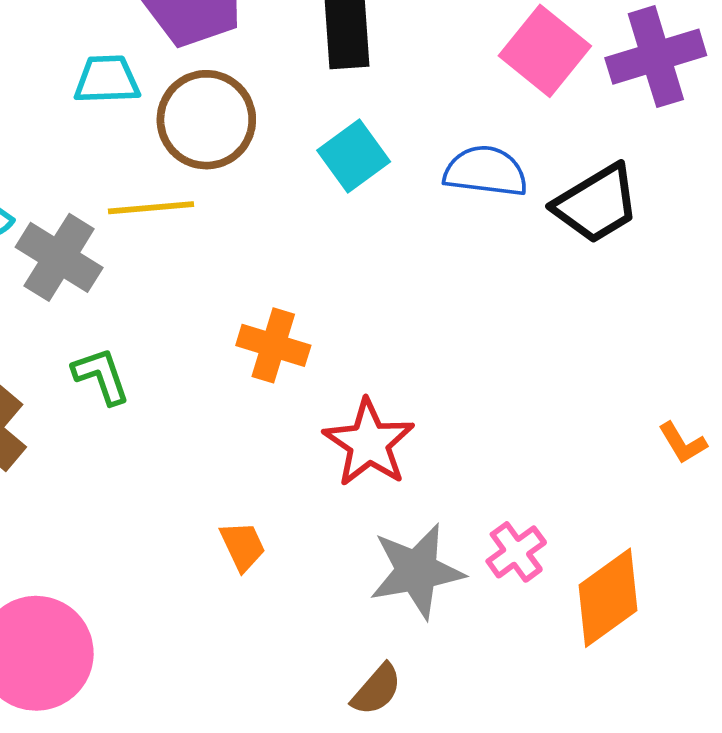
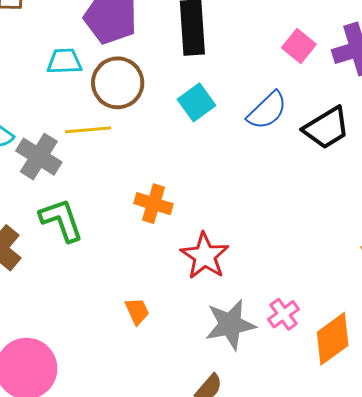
pink square: (545, 51) -> (299, 46), size x0.7
blue semicircle: (486, 171) -> (267, 111), turned 129
green L-shape: (101, 376) -> (61, 220), size x1.4

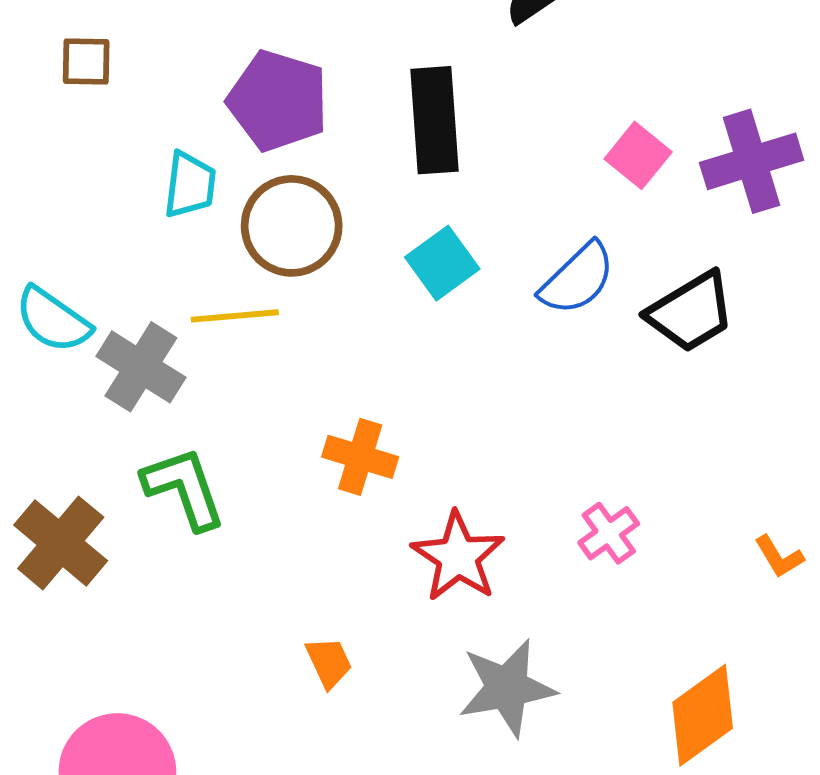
cyan trapezoid: (64, 61) -> (190, 185), turned 99
pink cross: (284, 314) -> (609, 533), moved

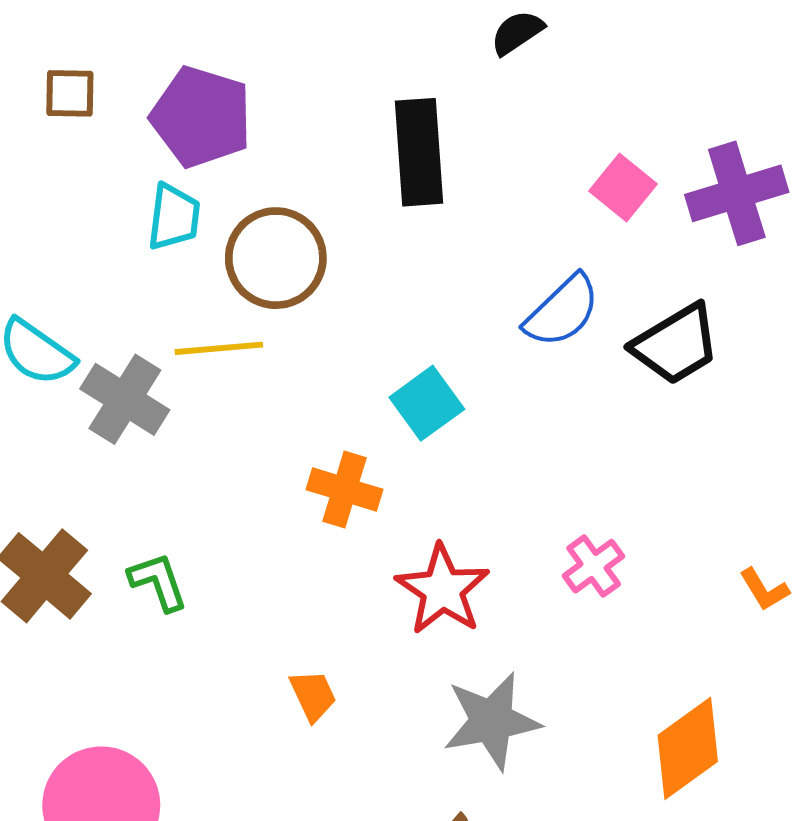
purple pentagon: (278, 101) -> (201, 117), moved
cyan square: (442, 263) -> (427, 403), moved
green L-shape: (184, 488) -> (158, 582), moved, size x0.7

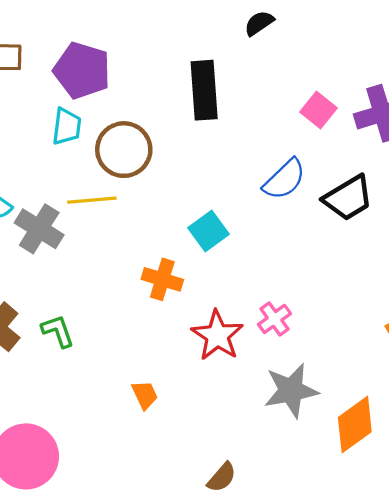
pink cross: (594, 566) -> (275, 319), moved
gray star: (492, 721) -> (291, 390), moved

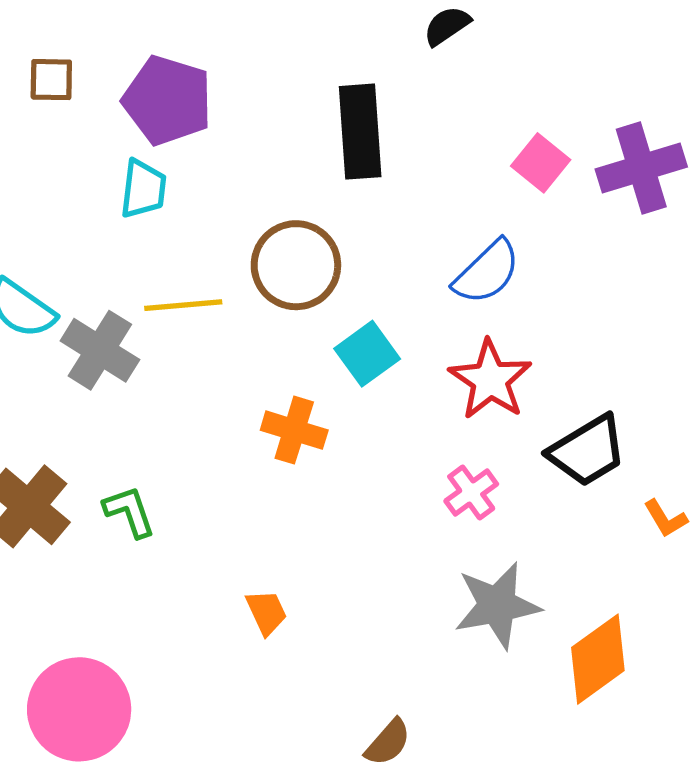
brown circle: (124, 150) -> (296, 265), moved
black trapezoid: (348, 198) -> (587, 451), moved
red star: (217, 335) -> (490, 380), moved

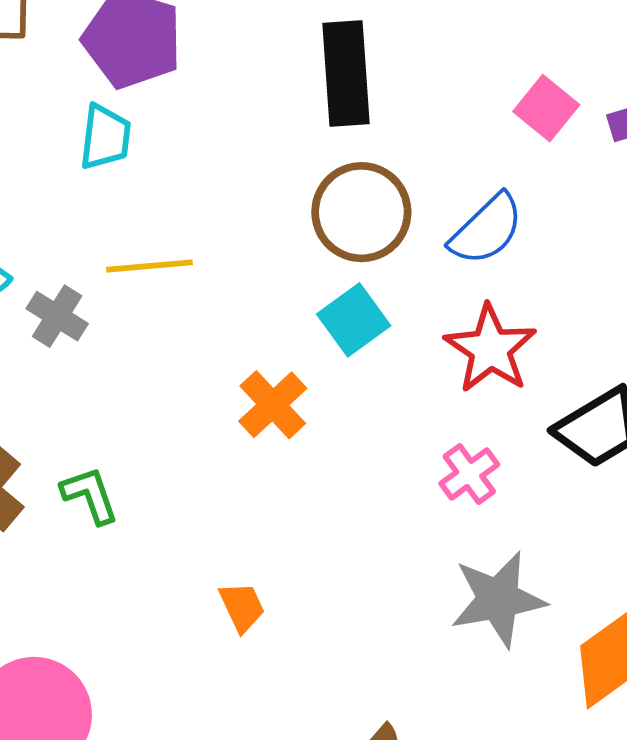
brown circle: (296, 265) -> (361, 212), moved
gray cross: (100, 350) -> (57, 316), size x0.7
orange cross: (294, 430) -> (273, 405), turned 30

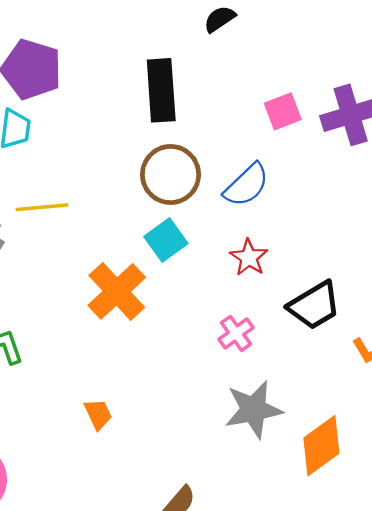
pink square: (546, 108) -> (283, 111), turned 30
red star: (490, 349) -> (249, 257), size x0.7
orange cross: (273, 405) -> (117, 291), size x1.4

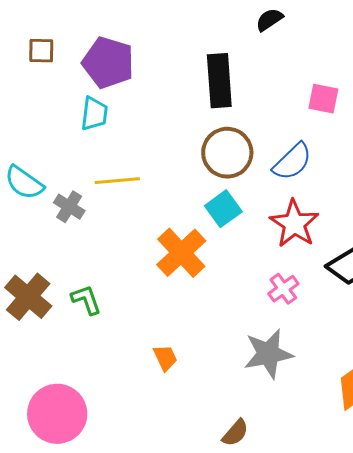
pink square: (283, 111) -> (323, 99), turned 32
red star: (249, 257) -> (294, 224), size x1.5
gray star: (254, 409) -> (268, 354), moved

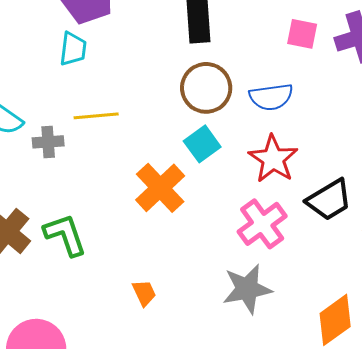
blue semicircle: (292, 162) -> (271, 97), turned 36
gray cross: (69, 207) -> (48, 142), turned -36
pink cross: (283, 289) -> (262, 224), size x1.6
green L-shape: (86, 300) -> (65, 235), size x1.4

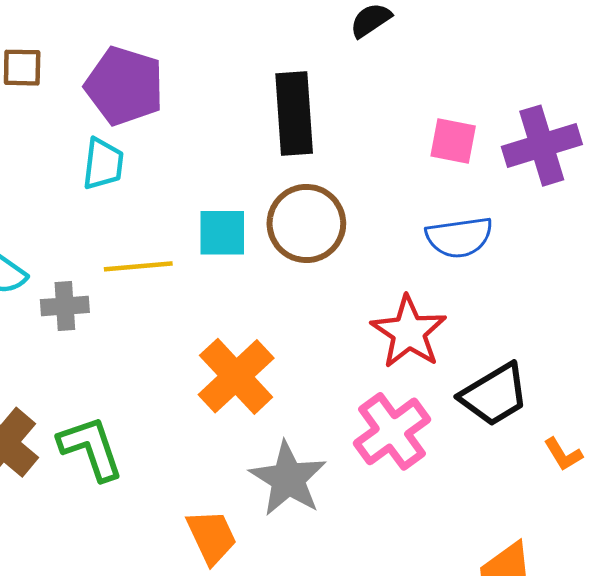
blue semicircle: (271, 97) -> (459, 237), moved
cyan square: (202, 144) -> (222, 233), moved, turned 36
gray star: (247, 289) -> (288, 479), moved, turned -30
orange trapezoid: (144, 293) -> (212, 537), size x1.4

